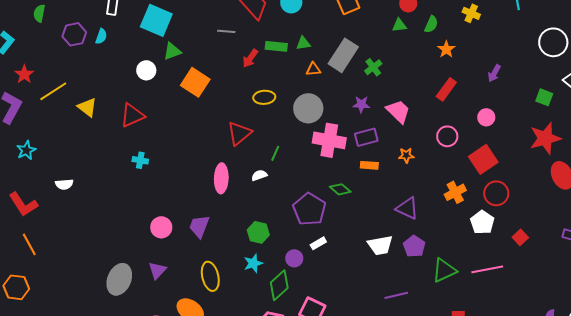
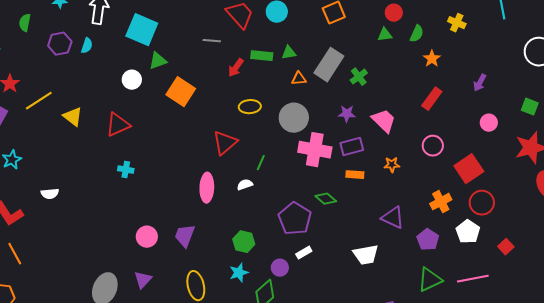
pink circle: (486, 117) -> (489, 123), moved
purple pentagon: (414, 246) -> (428, 240), moved

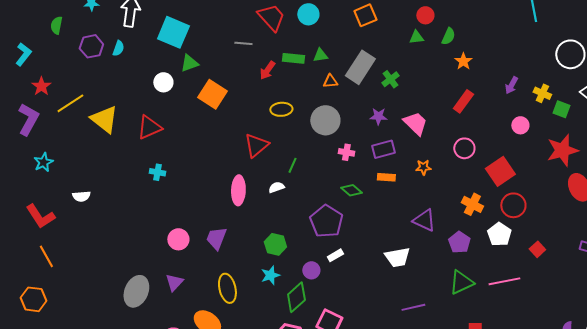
yellow cross: (457, 23) -> (542, 93), moved
yellow triangle: (73, 117) -> (104, 119), size x1.4
pink cross: (315, 150) -> (346, 152), size x0.5
green diamond: (326, 199) -> (351, 190), moved
orange cross: (441, 202) -> (472, 204), turned -35

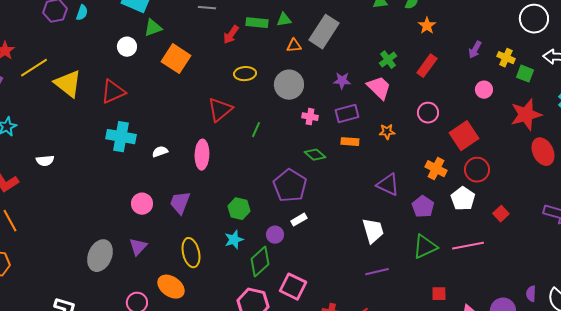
green cross: (390, 79) -> (388, 60), moved
cyan cross: (157, 172) -> (121, 137), size x1.8
white semicircle: (276, 187) -> (160, 152), moved
white trapezoid: (397, 257) -> (373, 231), moved, turned -96

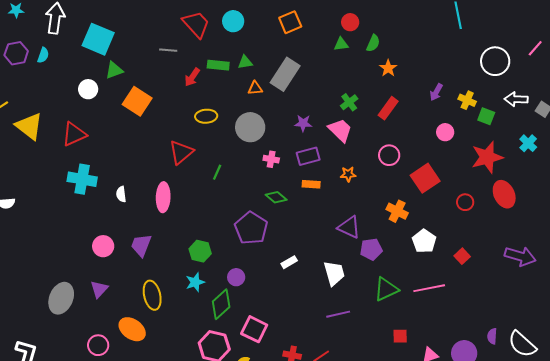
white semicircle: (160, 152) -> (121, 194), turned -77
red circle: (477, 170) -> (465, 202), moved, size x0.7
purple pentagon: (423, 207) -> (371, 249), moved, turned 30
white rectangle: (299, 220) -> (289, 262), moved

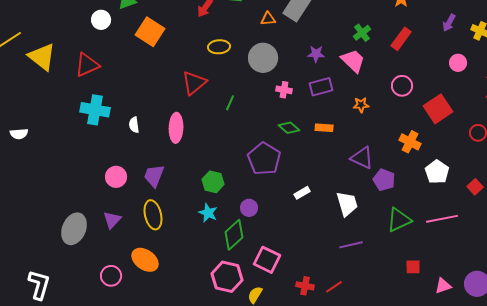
orange rectangle: (311, 184) -> (324, 128), moved
purple pentagon: (371, 249) -> (384, 180), turned 30
cyan star: (195, 282) -> (208, 213), turned -30
yellow ellipse: (152, 295) -> (153, 215), moved

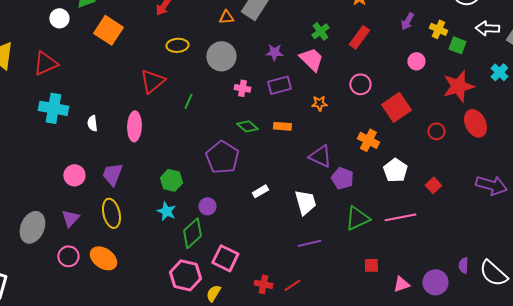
pink circle: (111, 276) -> (68, 256), moved

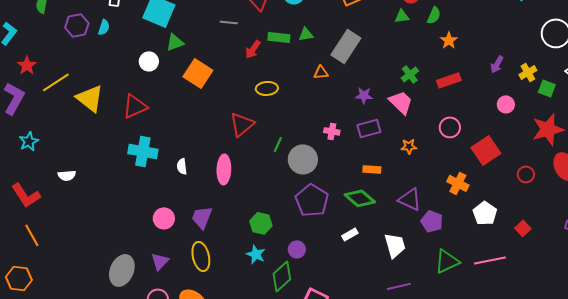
orange triangle: (226, 17) -> (321, 72), moved
yellow cross: (438, 29) -> (528, 72), turned 36
red rectangle: (359, 37) -> (449, 80), turned 35
gray circle: (221, 56) -> (303, 159), moved
green diamond: (247, 126) -> (360, 198), moved, size x1.4

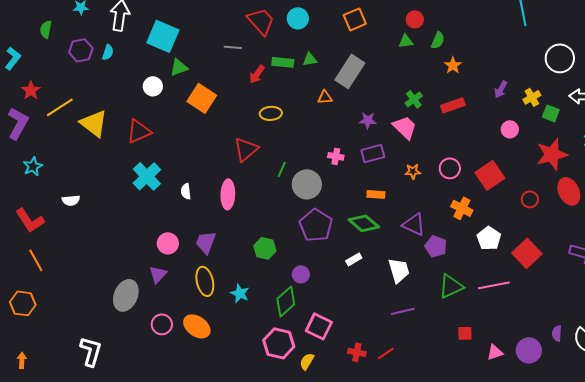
pink circle: (450, 127) -> (450, 168), moved
cyan cross: (143, 151) -> (147, 176), turned 36
red square: (523, 228) -> (527, 253), size x1.8
cyan star: (256, 254) -> (240, 293), moved
purple triangle: (160, 261) -> (158, 274), moved

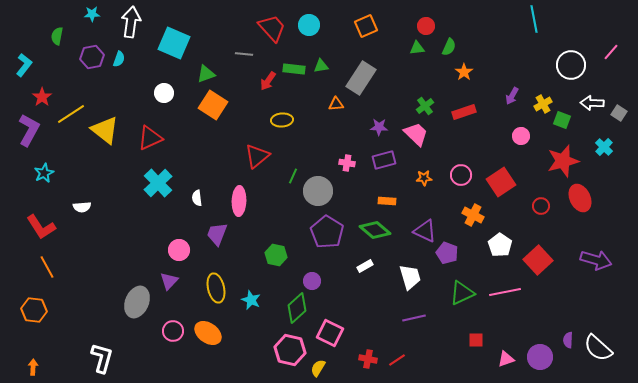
green triangle: (179, 67) -> (206, 74), moved
purple trapezoid: (206, 242) -> (217, 234), moved

